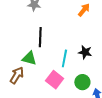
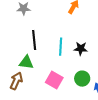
cyan line: (64, 58) -> (61, 47), moved

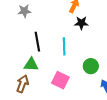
black star: (81, 49) -> (81, 23), moved
green circle: (82, 79) -> (91, 66), moved

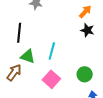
black line: (37, 42) -> (19, 33), moved
cyan line: (64, 46) -> (52, 51), moved

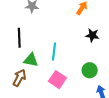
black star: (87, 30) -> (92, 35), moved

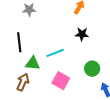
black star: (92, 35) -> (82, 34), moved
cyan line: (54, 52) -> (55, 53), turned 66

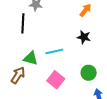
black line: (19, 42) -> (23, 23), moved

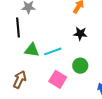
green triangle: (31, 58) -> (32, 50), moved
green circle: (89, 73) -> (80, 66), moved

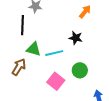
black star: (80, 34) -> (76, 38), moved
brown arrow: (20, 80) -> (19, 67), moved

